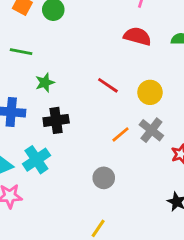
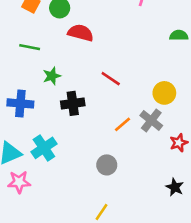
red semicircle: (137, 36) -> (81, 33), moved
yellow circle: (150, 92) -> (164, 93), moved
black cross: (56, 120) -> (73, 103), moved

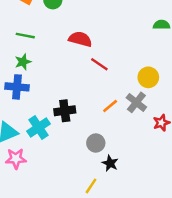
red semicircle: (81, 33) -> (80, 39), moved
green star: (52, 76) -> (23, 62), moved
black cross: (73, 103) -> (65, 111), moved
black star: (175, 187) -> (110, 163), moved

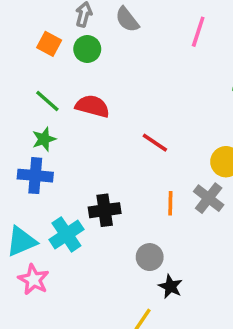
green line: (25, 36) -> (47, 101), turned 30
red semicircle: (80, 39) -> (92, 106), moved
orange line: (110, 106) -> (170, 203), turned -49
pink star: (16, 159) -> (34, 280), turned 30

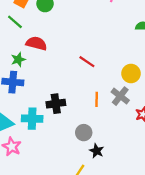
green line: (47, 101) -> (15, 22), moved
red semicircle: (92, 106) -> (36, 43), moved
cyan cross: (66, 234) -> (32, 119), turned 36

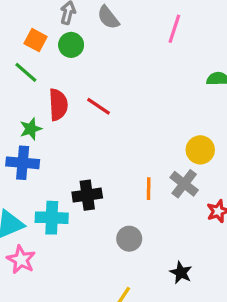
red semicircle: (36, 43) -> (58, 105), turned 72
red line: (87, 62) -> (99, 106), moved
black star: (97, 151) -> (181, 273), moved

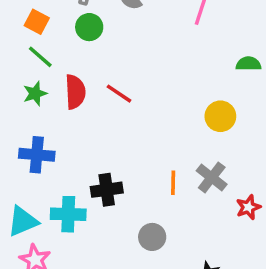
orange square: (36, 40) -> (37, 22), moved
green star: (31, 129) -> (35, 94), moved
yellow circle: (200, 150) -> (220, 116), moved

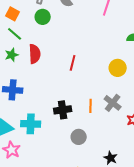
red line: (119, 94) -> (73, 63), moved, turned 70
black cross: (107, 190) -> (63, 110), moved

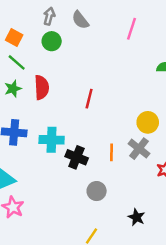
yellow circle: (118, 68) -> (148, 122), moved
black cross: (63, 110) -> (77, 157), turned 30
cyan cross: (31, 124) -> (52, 140), moved

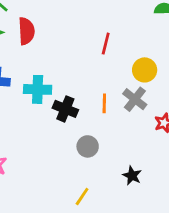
red line: (89, 99) -> (106, 44), moved

